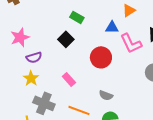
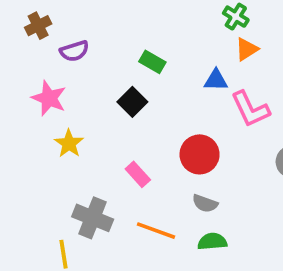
pink star: (20, 37) -> (49, 98), turned -30
purple semicircle: (34, 57) -> (74, 51), moved
red circle: (101, 57) -> (200, 154), moved
yellow star: (31, 78) -> (69, 144), moved

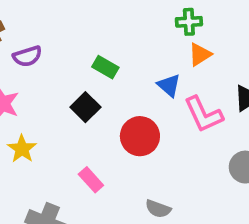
green cross: (236, 17) -> (189, 22), turned -35
blue triangle: (216, 80) -> (169, 85), turned 40
red circle: (200, 154) -> (140, 136), moved

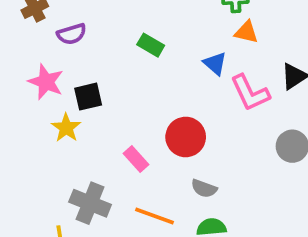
orange triangle: (200, 54) -> (246, 32), turned 45
black square: (85, 107) -> (88, 97), moved, turned 32
red circle: (140, 136) -> (186, 137), moved

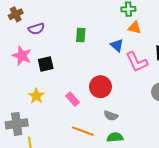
green rectangle: (151, 45) -> (81, 35), turned 64
yellow star: (66, 128) -> (36, 96), moved
gray cross: (90, 203) -> (17, 124), moved, turned -30

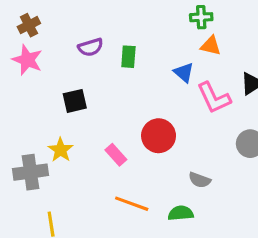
purple semicircle: (36, 29) -> (91, 47), moved
pink star: (22, 56) -> (27, 60), moved
gray semicircle: (111, 116) -> (200, 180), moved
gray cross: (17, 124) -> (30, 172), moved

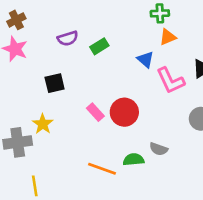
orange triangle: (211, 46) -> (168, 37), turned -36
green rectangle: (128, 57) -> (99, 46), turned 54
pink rectangle: (116, 155) -> (95, 112), moved
green semicircle: (181, 213) -> (134, 160), moved

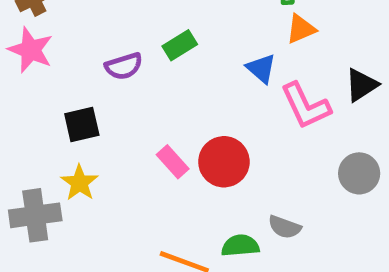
purple semicircle: (68, 38) -> (124, 66), moved
black square: (55, 83) -> (82, 124), moved

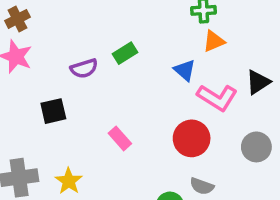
pink L-shape: (306, 106) -> (217, 97), turned -33
red circle: (224, 162) -> (192, 138), moved
yellow star: (80, 183) -> (69, 181), moved

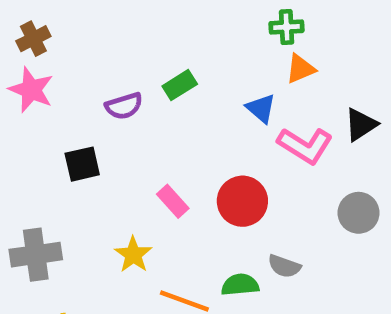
red circle: (192, 138) -> (242, 201), moved
yellow star: (69, 181) -> (133, 255), moved

